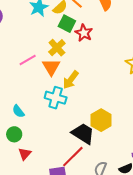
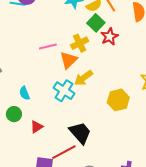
yellow hexagon: (101, 120) -> (118, 100), moved
red triangle: (25, 154) -> (37, 127), moved

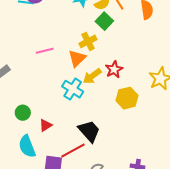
red star: (110, 37) -> (114, 69), moved
pink line: (48, 47) -> (45, 51), moved
cyan semicircle: (24, 93) -> (27, 146), moved, size x1.6

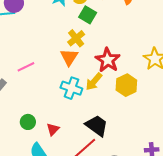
pink line: (45, 51) -> (26, 67), moved
red star: (114, 69) -> (108, 60), size x1.4
yellow arrow: (92, 76) -> (94, 82), moved

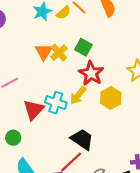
green square: (88, 15) -> (83, 47), moved
orange triangle: (69, 57) -> (44, 52), moved
red triangle: (53, 129) -> (34, 110), moved, size x1.6

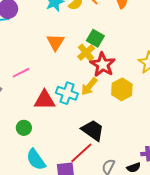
yellow cross: (59, 53) -> (86, 53), moved
red triangle: (34, 110) -> (45, 100), turned 45

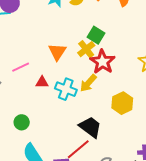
orange triangle: (56, 42) -> (57, 52), moved
yellow hexagon: (122, 89) -> (122, 103), moved
red triangle: (45, 100) -> (42, 82), moved, size x0.6

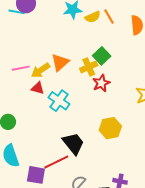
red star: (102, 62) -> (101, 83), size x0.7
yellow arrow: (88, 83) -> (41, 70), moved

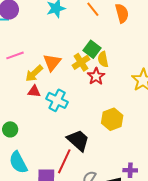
yellow semicircle: (93, 17) -> (103, 59), moved, turned 112
pink line: (21, 68) -> (15, 55), moved
red line: (56, 162) -> (64, 161), turned -30

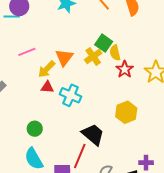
red star: (96, 76) -> (125, 69), moved
green circle: (10, 129) -> (35, 129), moved

